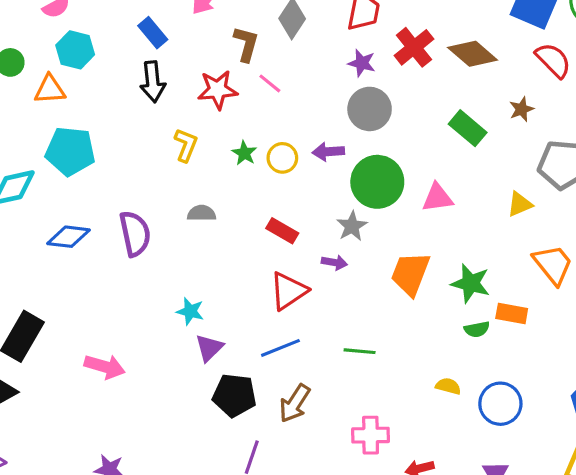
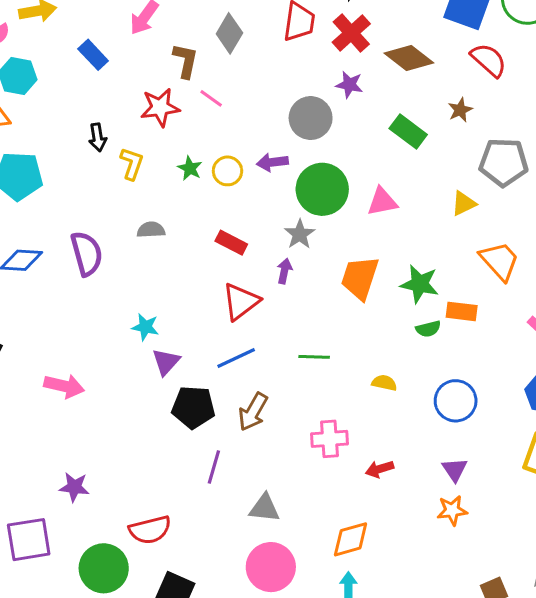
red cross: (414, 47) -> (351, 33), moved
purple star: (362, 63) -> (349, 85), moved
black arrow: (153, 82) -> (98, 137), moved, size x0.7
purple arrow: (334, 263) -> (284, 271), turned -85
yellow semicircle: (448, 386) -> (384, 383), moved

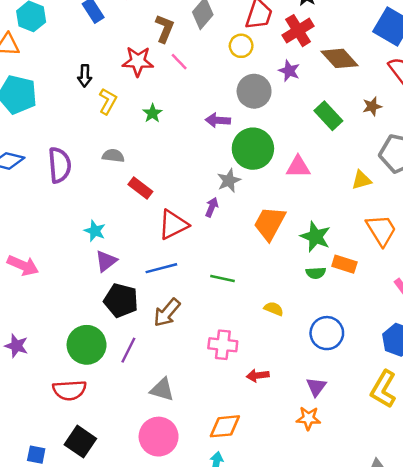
yellow circle: (227, 171) -> (241, 46), moved
red rectangle: (231, 243) -> (140, 188), moved
green circle: (104, 568) -> (87, 345), moved

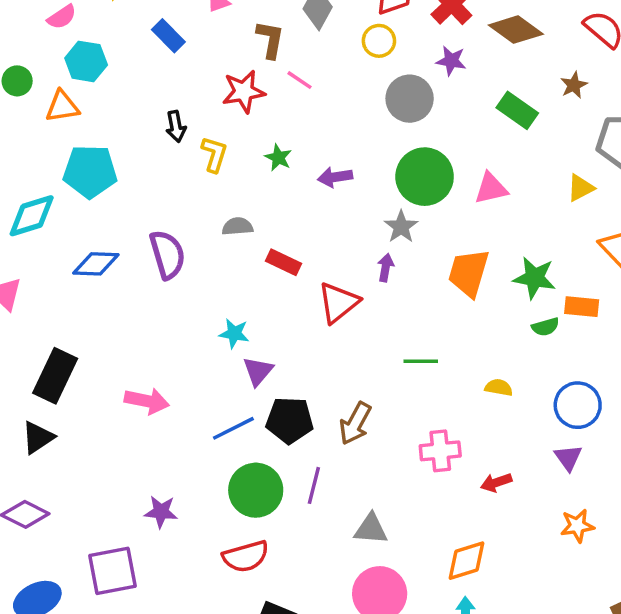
purple arrow: (218, 120) -> (335, 177), moved
blue line: (161, 268) -> (233, 428), moved
purple triangle: (316, 387) -> (568, 458), moved

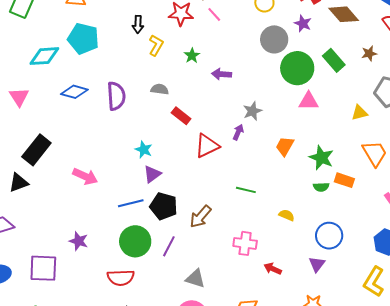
green circle: (425, 177) -> (297, 68), moved
orange trapezoid: (469, 273) -> (285, 146), size x0.7
red arrow: (496, 482) -> (273, 269), turned 30

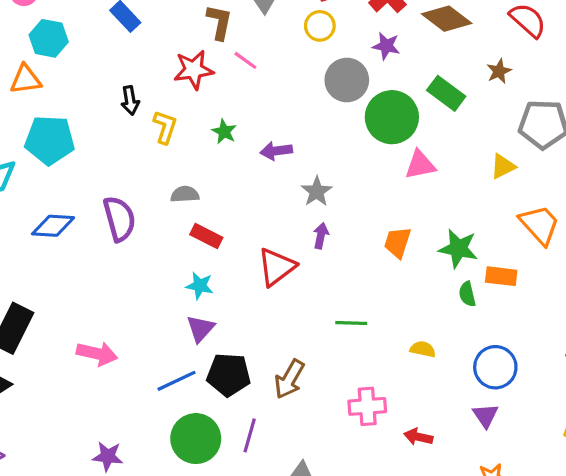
gray star: (252, 111) -> (317, 191), moved
red rectangle: (181, 116) -> (206, 236), moved
cyan star: (144, 150) -> (200, 286), moved
green semicircle: (321, 187) -> (467, 294), turned 91

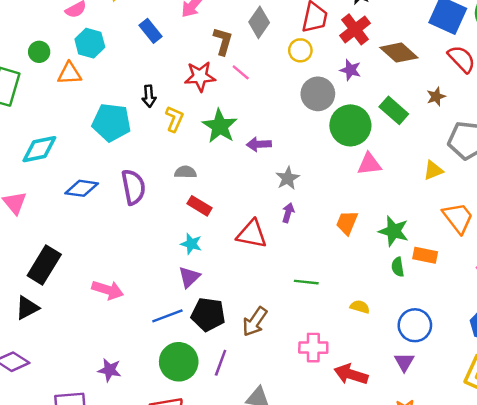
green star: (224, 132) -> (220, 126), size x1.8
cyan pentagon: (50, 140) -> (111, 122), moved
red triangle: (276, 267) -> (252, 234), turned 44
red arrow: (418, 437) -> (351, 374), size x1.5

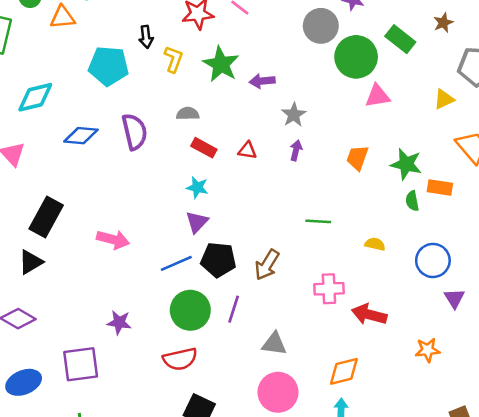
red triangle: (252, 234) -> (247, 150), moved, size x0.6
purple triangle: (404, 362) -> (454, 298), moved

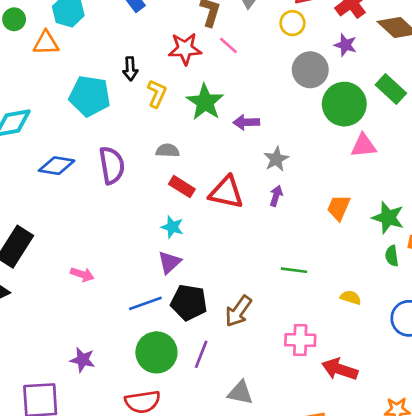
red triangle: (247, 150) -> (226, 192), size x1.8
pink arrow: (113, 239) -> (82, 274), size x0.7

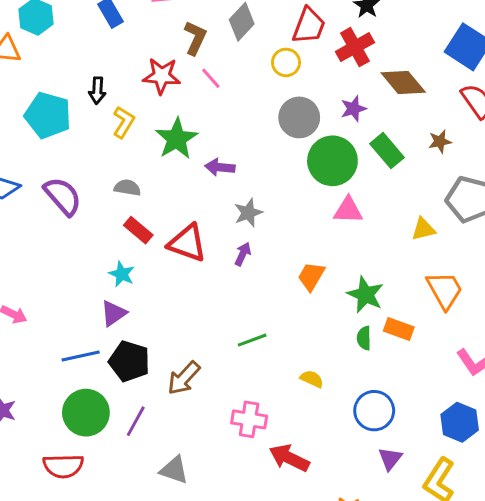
purple star: (345, 45) -> (353, 109), moved, turned 30
purple semicircle: (112, 165) -> (63, 196), turned -39
green line: (294, 270) -> (252, 340), turned -35

